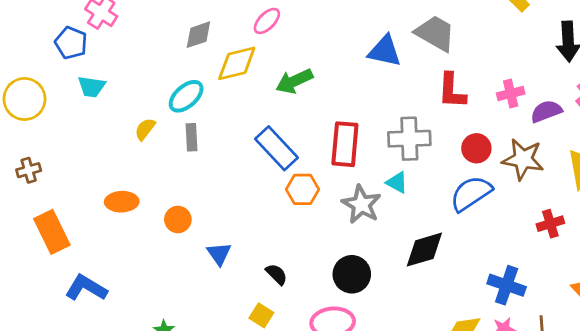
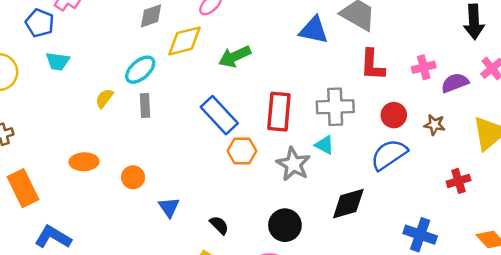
brown star: (523, 159) -> (434, 125), size x0.6

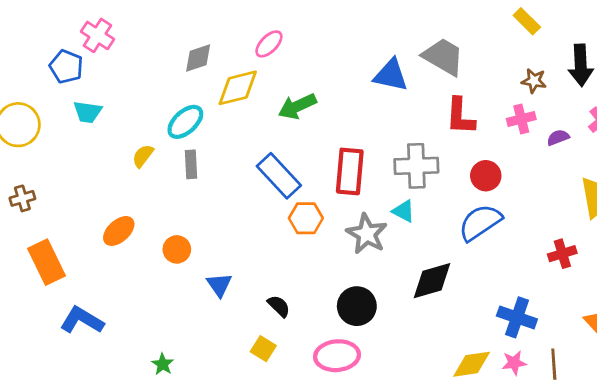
purple semicircle: (455, 83) -> (558, 137), size x0.7
brown star: (434, 125) -> (534, 81), moved
orange ellipse: (84, 162) -> (119, 231), turned -40

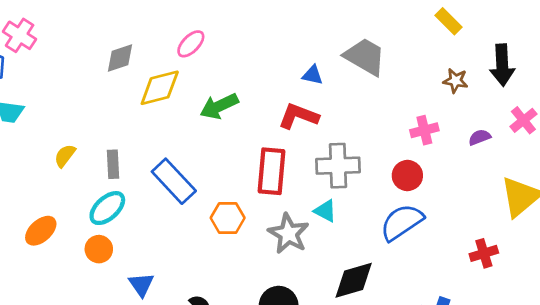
blue triangle: (391, 75) -> (313, 75), size x0.6
red L-shape: (460, 116) -> (298, 116), moved, turned 108
pink cross: (521, 119) -> (424, 130), moved
cyan ellipse: (185, 122) -> (107, 208), moved
blue rectangle: (279, 176) -> (174, 181), moved

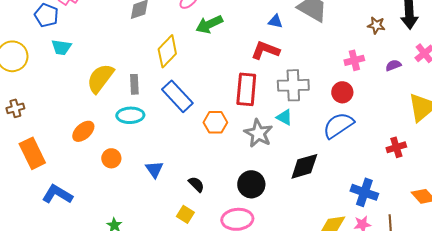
yellow diamond: (160, 88) -> (167, 51), moved, turned -32
green arrow: (219, 106) -> (209, 24), moved
yellow semicircle: (65, 156) -> (100, 78), size x1.8
cyan ellipse: (107, 208) -> (130, 115), turned 40
orange circle: (99, 249) -> (111, 158), moved

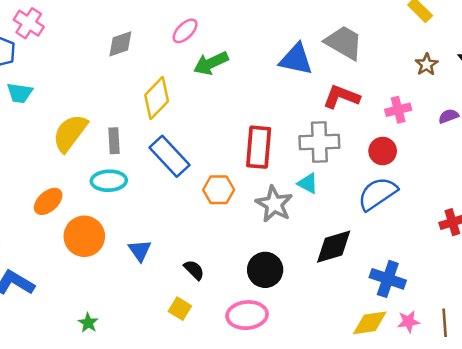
blue triangle: (275, 21) -> (296, 59), size x1.8
brown star: (376, 25) -> (427, 64), turned 30
red L-shape: (265, 50) -> (341, 97), moved
orange circle: (111, 158) -> (84, 236), size x1.6
blue cross: (364, 192) -> (388, 279), moved

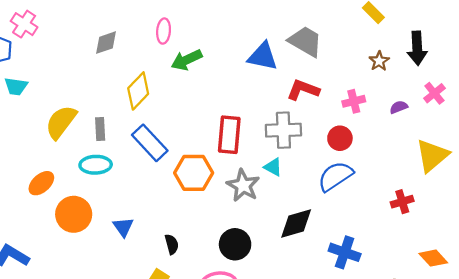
pink ellipse: (185, 31) -> (164, 31), turned -40
orange hexagon: (219, 190) -> (194, 173), size x1.4
black semicircle: (194, 270) -> (172, 244), turned 30

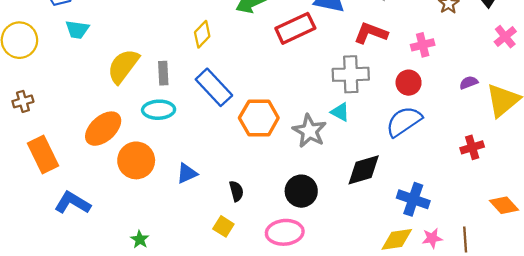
yellow diamond: (138, 91) -> (202, 34), size x0.7
purple semicircle: (399, 107) -> (469, 83), moved
red rectangle: (229, 135) -> (295, 28), moved, turned 60
orange ellipse: (41, 183) -> (103, 129), size x1.4
blue triangle: (123, 227) -> (187, 173), turned 40

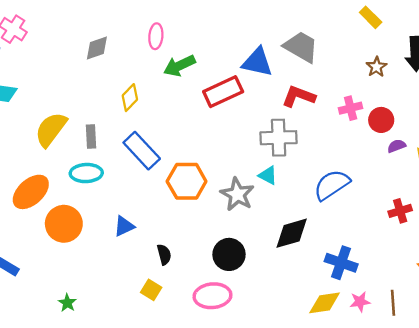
red circle: (409, 83) -> (381, 120), moved
blue triangle: (187, 173) -> (124, 226), moved

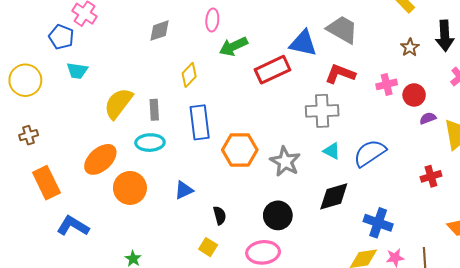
blue rectangle: (142, 151) -> (200, 122), turned 36
cyan triangle: (268, 175) -> (332, 151), moved

